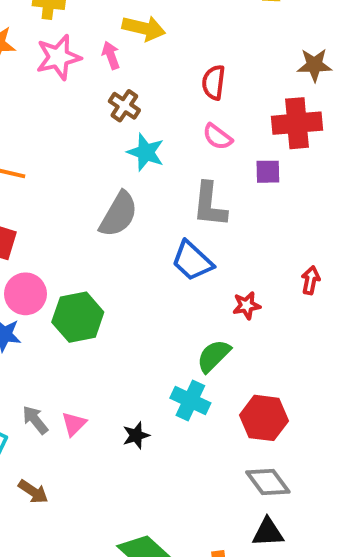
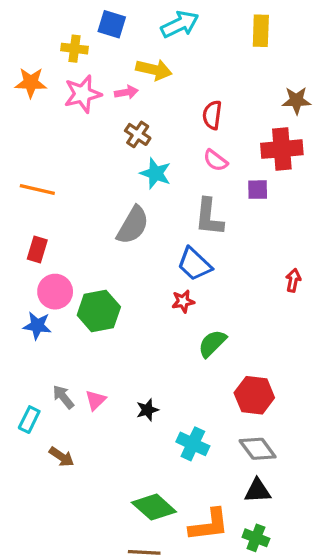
pink arrow: (111, 55) -> (126, 92), turned 100
red star: (247, 305) -> (183, 301), moved
cyan cross: (190, 401) -> (193, 444), moved

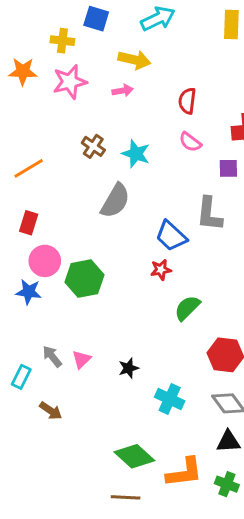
pink arrow: (126, 92) -> (123, 91), moved
brown cross: (138, 134) -> (93, 146), moved
orange line: (37, 190) -> (29, 168), turned -44
gray L-shape: (209, 217) -> (209, 214), moved

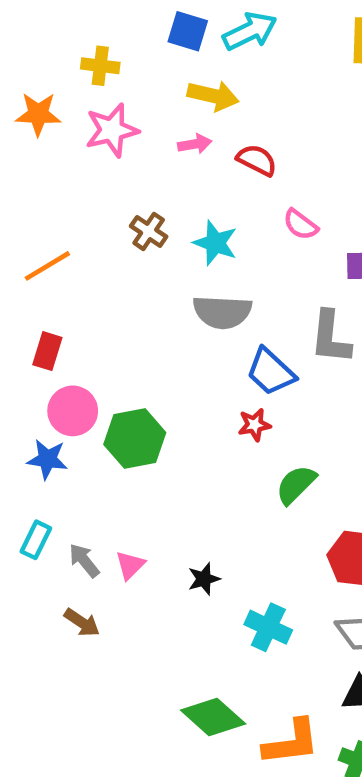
blue square: (96, 19) -> (188, 31), moved
red semicircle: (187, 101) -> (257, 160), moved, turned 110
gray semicircle: (115, 201) -> (222, 312), moved, turned 63
cyan rectangle: (21, 377) -> (36, 540), moved
brown arrow: (51, 411) -> (82, 623), moved

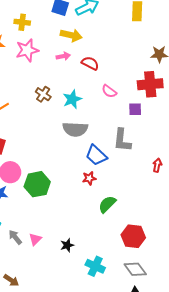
cyan star: (215, 243) -> (72, 99), turned 30
brown arrow: (82, 623) -> (11, 280), moved

